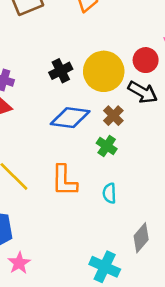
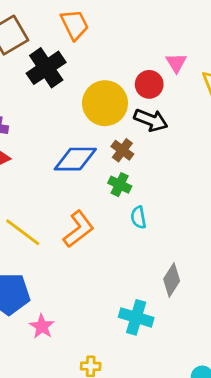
black cross: (61, 71) -> (46, 68), moved, size x1.5
orange L-shape: (64, 181) -> (78, 229), turned -120
cyan semicircle: (109, 193) -> (138, 217), moved

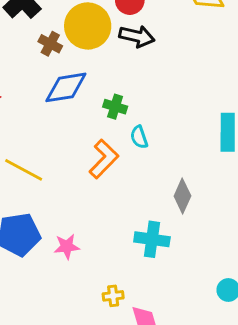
brown cross: (122, 150) -> (50, 44), moved
orange L-shape: (78, 229) -> (104, 159), moved
pink star: (42, 326) -> (67, 247), moved, turned -30

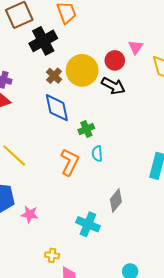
blue diamond: (66, 87) -> (57, 108), turned 72
green cross: (115, 107) -> (86, 129), turned 35
orange L-shape: (104, 159) -> (70, 162), turned -32

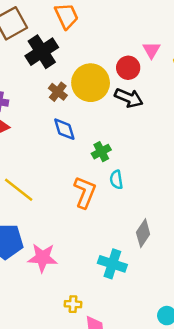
blue diamond: (57, 108) -> (64, 129), size x0.7
pink star: (30, 214) -> (43, 258), size x1.4

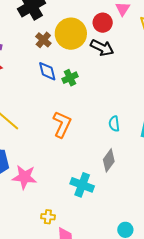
green cross: (101, 152) -> (70, 78), moved
cyan semicircle: (116, 180) -> (114, 124), moved

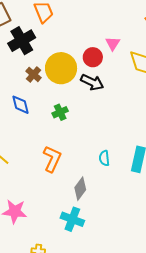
blue diamond: (47, 71) -> (21, 105), moved
gray diamond: (109, 160) -> (80, 189), moved

